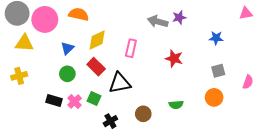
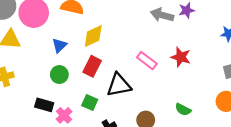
pink rectangle: (131, 48) -> (147, 61), moved, turned -66
red rectangle: (96, 67) -> (92, 66), turned 72
pink cross: (75, 102) -> (64, 115), moved
green semicircle: (176, 105) -> (183, 110), turned 32

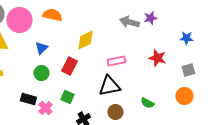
yellow diamond: (93, 36) -> (85, 40), moved
red star: (181, 57) -> (157, 58), moved
pink rectangle: (147, 61) -> (116, 61), turned -48
black triangle: (119, 85) -> (109, 86), moved

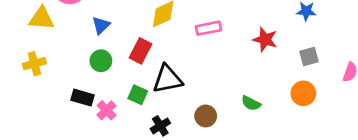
pink rectangle: (116, 61) -> (209, 28), moved
black triangle: (109, 86) -> (167, 79), moved

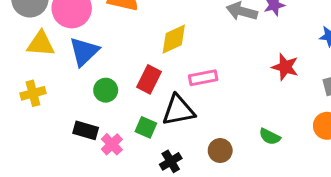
blue triangle: (101, 25) -> (84, 52), moved, size x1.5
pink rectangle: (209, 28) -> (203, 78), moved

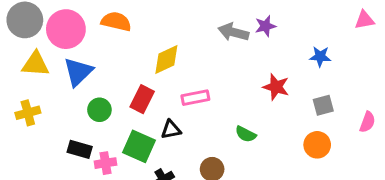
black triangle: (178, 110) -> (171, 130), size x0.6
green square: (146, 127) -> (139, 146), size x1.5
green semicircle: (270, 137) -> (246, 134), moved
pink cross: (112, 144) -> (106, 163), turned 35

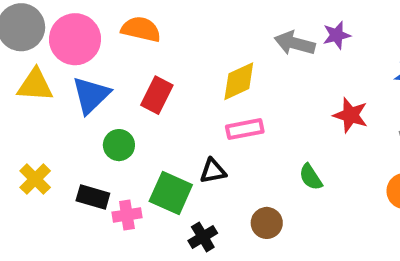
yellow diamond: (166, 60) -> (239, 81), moved
red rectangle: (142, 99) -> (157, 95), moved
yellow cross: (28, 113) -> (35, 179), moved, turned -30
green semicircle: (246, 134) -> (311, 177), turned 30

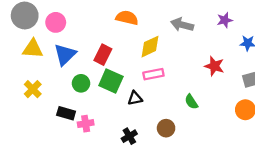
orange semicircle: (141, 29) -> (127, 18), moved
purple star: (337, 35) -> (225, 20), moved
pink circle: (75, 39) -> (56, 22), size x0.7
yellow cross: (35, 179) -> (33, 89), moved
green square: (171, 193) -> (111, 81), moved

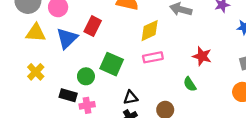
red rectangle: (103, 55) -> (93, 26), moved
red star: (214, 66) -> (202, 56), moved
green circle: (81, 83) -> (86, 76), moved
black triangle: (135, 98) -> (131, 98), moved

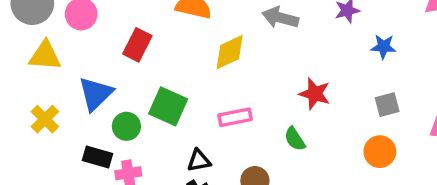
blue triangle: (67, 38) -> (96, 94), moved
pink rectangle: (153, 57) -> (235, 117), moved

